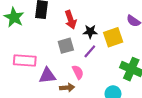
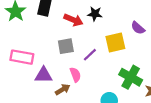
red arrow: (71, 20) -> (73, 20), turned -54
black star: (90, 32) -> (95, 14), moved
brown arrow: (67, 88) -> (63, 89), turned -32

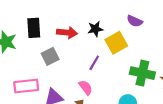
black star: (95, 14) -> (95, 29), moved
gray square: (66, 46) -> (50, 56), moved

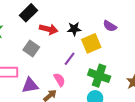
black rectangle: (34, 28) -> (28, 13), moved, turned 42
gray square: (50, 56) -> (31, 48), turned -35
green cross: (142, 73) -> (99, 76), moved

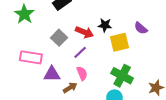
red arrow: (49, 29) -> (84, 32), moved
purple line: (70, 59) -> (80, 52), moved

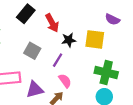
black star: (105, 25) -> (69, 40), moved
red arrow: (84, 32) -> (52, 23), moved, turned 54
yellow square: (120, 42) -> (95, 39), turned 36

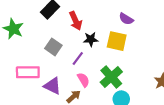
purple semicircle: (112, 19) -> (126, 19), moved
green cross: (106, 72) -> (111, 77), moved, turned 30
purple triangle: (35, 90) -> (52, 86), turned 36

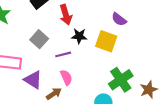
purple line: (78, 58) -> (63, 54), turned 32
green cross: (111, 77) -> (121, 80), moved

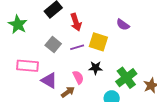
black star: (79, 36) -> (96, 68), moved
yellow square: (106, 41) -> (98, 42), moved
purple line: (63, 54) -> (77, 47), moved

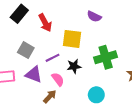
purple line: (77, 47) -> (53, 58), moved
green cross: (126, 78) -> (106, 57), moved, turned 30
purple triangle: (49, 80) -> (34, 74), moved

